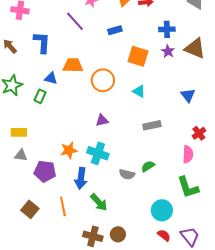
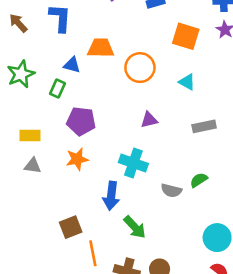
purple triangle: (102, 120) -> (149, 120), moved
orange star: (69, 150) -> (77, 159), moved
purple pentagon: (45, 171) -> (81, 121), moved
orange line: (63, 206) -> (93, 253), moved
brown square: (30, 209) -> (71, 227), moved, turned 30

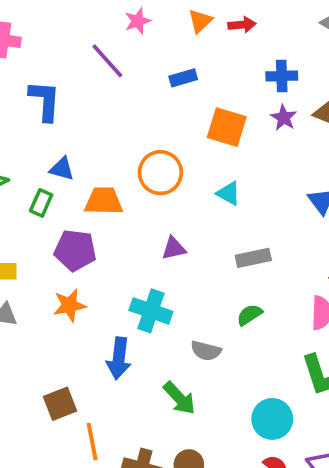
orange trapezoid: (101, 48) -> (104, 201), moved
green semicircle: (199, 180) -> (249, 315), moved
green arrow: (135, 227) -> (179, 398), moved

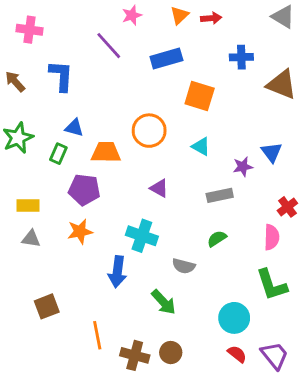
blue rectangle: (183, 78) -> (166, 59), size x1.5
purple star: (284, 118) -> (243, 167), moved, turned 30
purple triangle: (174, 248) -> (159, 188), turned 42
brown square: (60, 404) -> (47, 306), moved

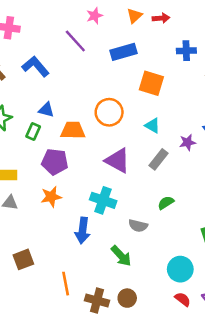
blue L-shape: (61, 76) -> (35, 66), turned -44
purple triangle: (159, 188) -> (118, 161), size x1.6
gray rectangle: (220, 195) -> (159, 159), moved, turned -40

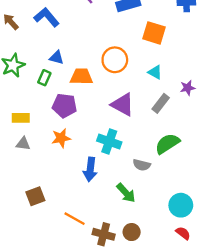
green semicircle: (166, 203) -> (167, 144), size x1.6
orange line: (66, 284) -> (75, 219), turned -50

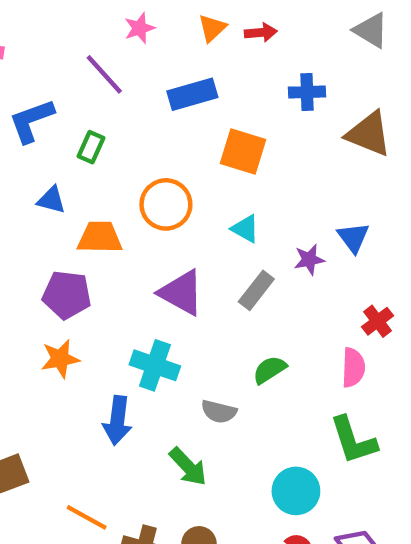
blue L-shape: (47, 17) -> (32, 121), turned -70
green rectangle: (44, 78) -> (91, 147), moved
green semicircle: (167, 144) -> (270, 370), size x0.7

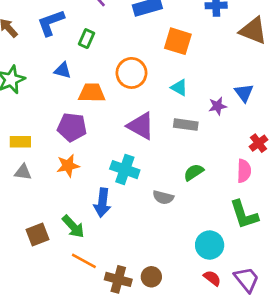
gray rectangle: (256, 290) -> (186, 125), turned 60
green arrow: (188, 467) -> (73, 226), moved

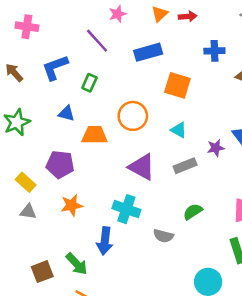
gray rectangle: (186, 125) -> (185, 166), turned -30
purple pentagon: (72, 127) -> (60, 164), moved
yellow rectangle: (20, 142) -> (26, 182), turned 42

